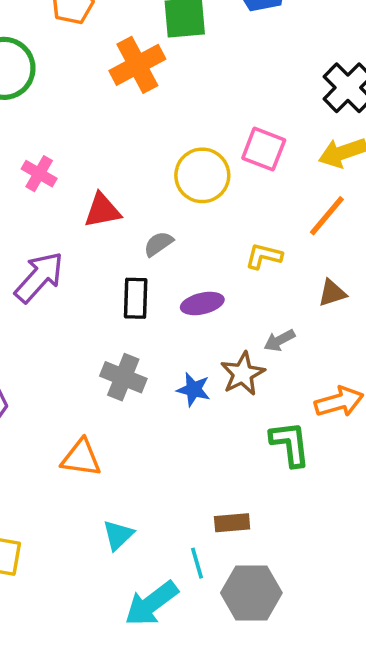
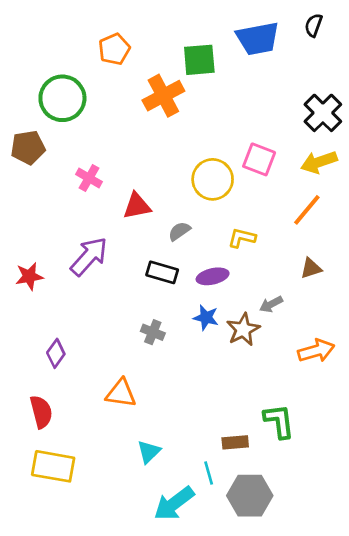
yellow L-shape: (264, 256) -> (242, 238), moved
black rectangle: (136, 298) -> (162, 272), turned -76
gray cross: (123, 377) -> (153, 332), size x0.7
blue star: (194, 389) -> (206, 318), moved
green L-shape: (290, 444) -> (279, 421), moved

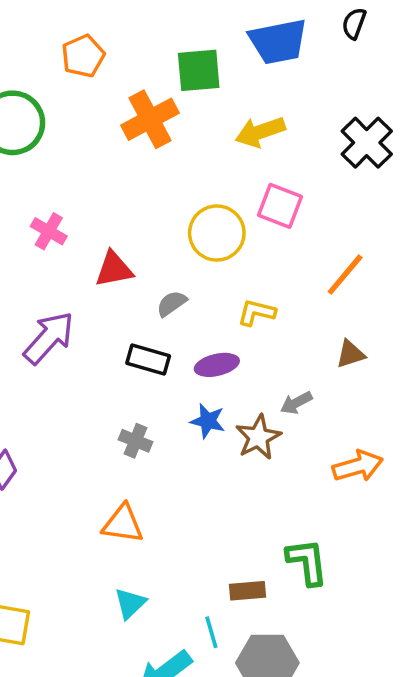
yellow arrow: (319, 162) -> (260, 132), moved
orange triangle: (121, 393) -> (123, 524), moved

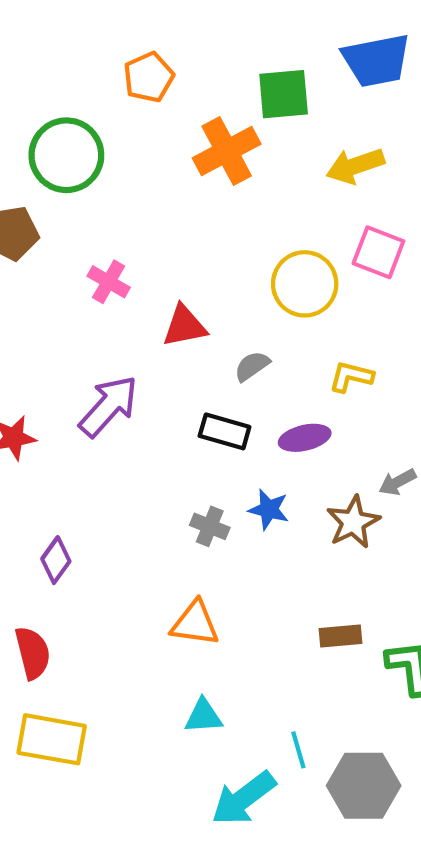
blue star: (208, 421) -> (269, 509), moved
brown rectangle: (248, 591) -> (340, 636), moved
cyan triangle: (130, 603) -> (203, 716), turned 40

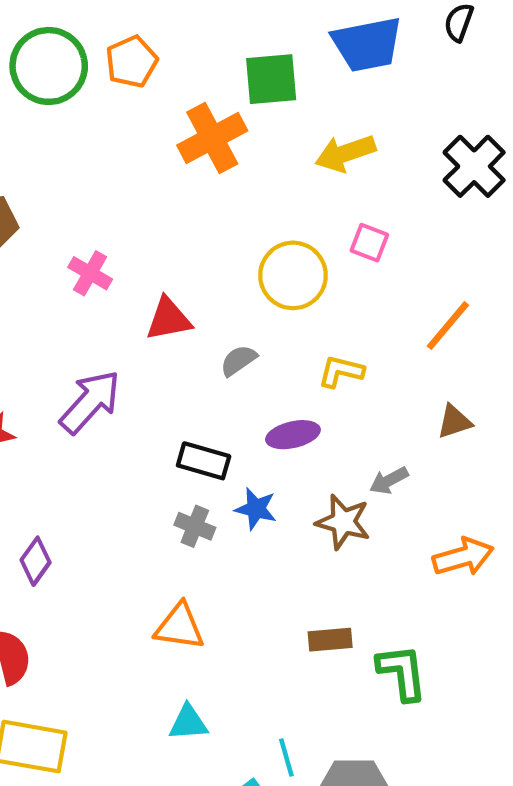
green circle: (66, 155) -> (49, 66), moved
pink square: (378, 252) -> (369, 243), size x0.7
black rectangle: (225, 431) -> (204, 461), moved
brown star: (353, 522) -> (343, 522), turned -30

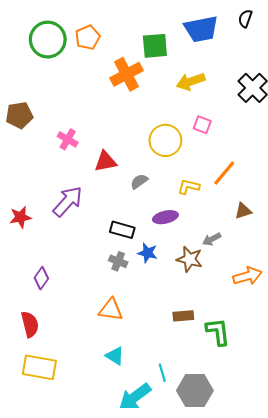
orange line: (448, 326) -> (224, 173), moved
cyan triangle: (188, 723) -> (115, 356), turned 36

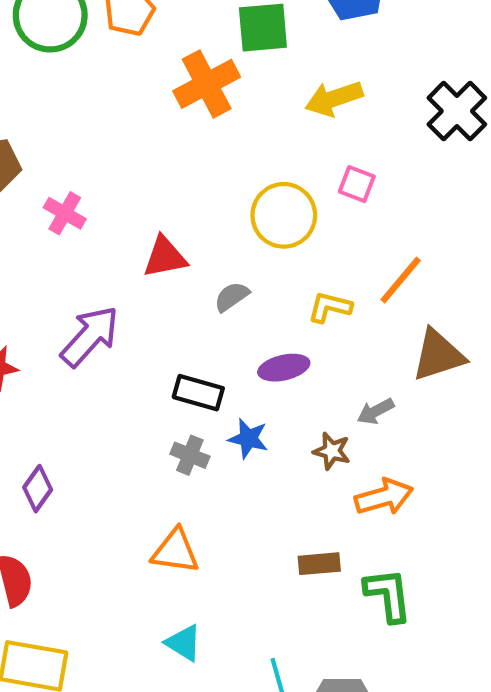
pink cross: (68, 139) -> (65, 213), moved
brown triangle: (243, 211) -> (438, 355), size x1.6
brown star: (190, 259) -> (332, 451), size x0.7
orange arrow: (247, 276) -> (384, 497), moved

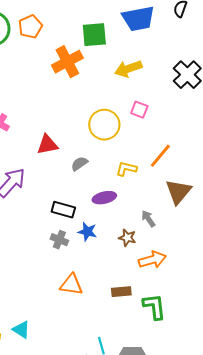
brown triangle: (438, 355) -> (178, 192), turned -32
gray arrow: (376, 411) -> (148, 219), turned 84
orange triangle: (175, 551) -> (71, 285), moved
cyan triangle: (184, 643) -> (21, 330), moved

